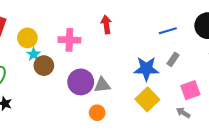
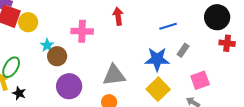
blue line: (168, 31) -> (168, 26), moved
yellow circle: (27, 38) -> (28, 22), moved
purple circle: (81, 82) -> (69, 86), moved
gray triangle: (102, 85) -> (114, 75), size x1.4

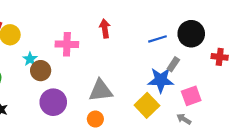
black circle: (217, 17) -> (191, 34), moved
blue star: (157, 59) -> (161, 80), moved

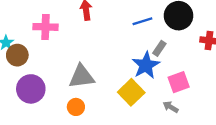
blue star: (161, 80) -> (146, 65), turned -30

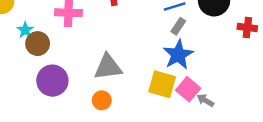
gray rectangle: (159, 48) -> (178, 26), moved
pink square: (179, 82) -> (188, 89), moved, turned -30
yellow square: (131, 92) -> (162, 84), turned -30

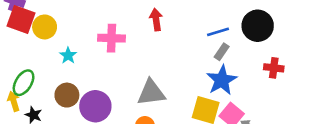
red cross: (247, 28) -> (274, 68), moved
brown circle: (38, 44) -> (67, 95), moved

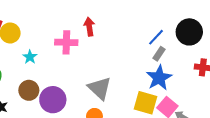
red arrow: (156, 20) -> (89, 27), moved
blue line: (218, 32) -> (156, 37), turned -30
gray triangle: (151, 93) -> (100, 88), turned 50

